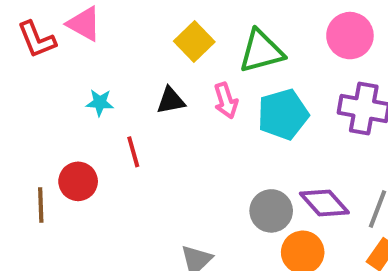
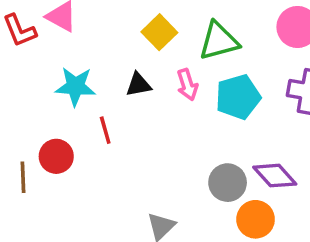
cyan star: (100, 103) -> (75, 86), size x1.6

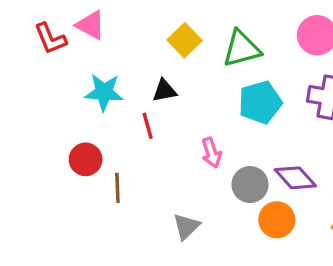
pink arrow: (187, 85) -> (211, 153), moved
red line: (105, 130) -> (148, 126), moved
brown line: (23, 177) -> (117, 188), moved

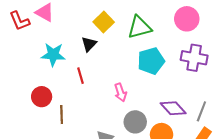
black triangle: (164, 91) -> (89, 44), moved, turned -35
gray circle: (250, 185) -> (135, 122), moved

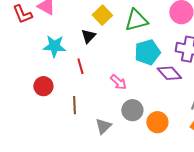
pink arrow: (120, 92) -> (118, 82), turned -30
purple diamond: (173, 108) -> (169, 73), moved
brown line: (62, 115) -> (74, 105), moved

